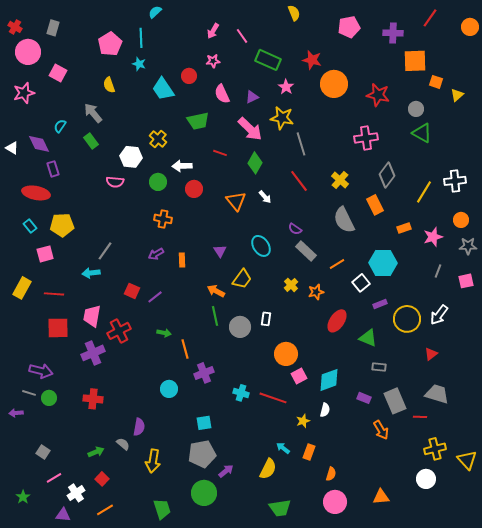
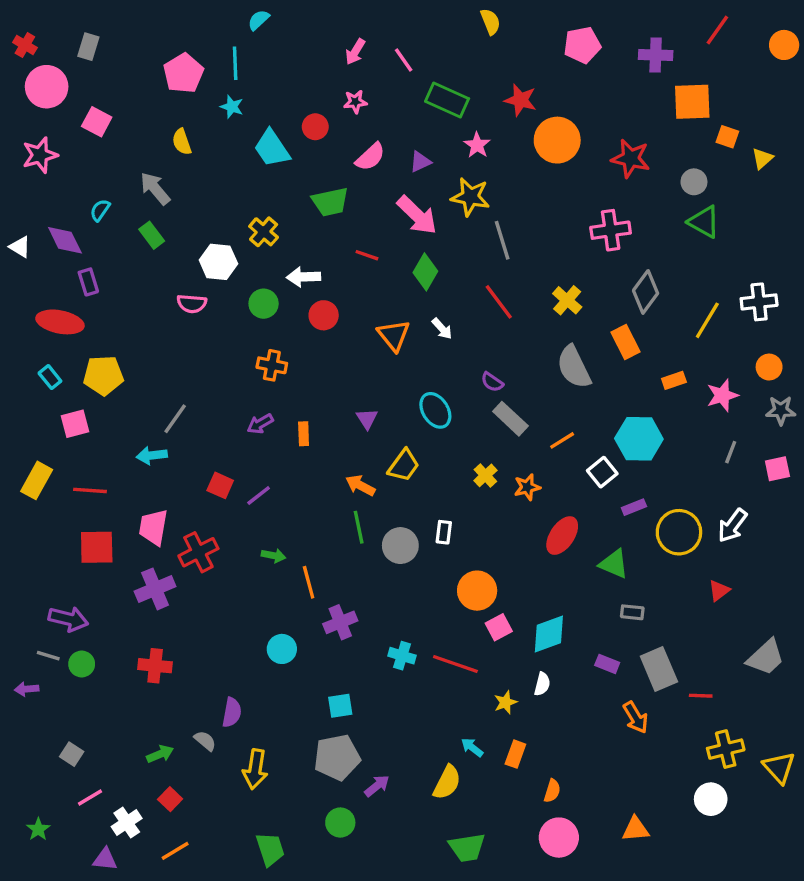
pink semicircle: (222, 94) -> (370, 157), turned -108
gray trapezoid: (437, 394) -> (766, 657), moved, turned 120
green circle: (204, 493) -> (340, 823), size x0.7

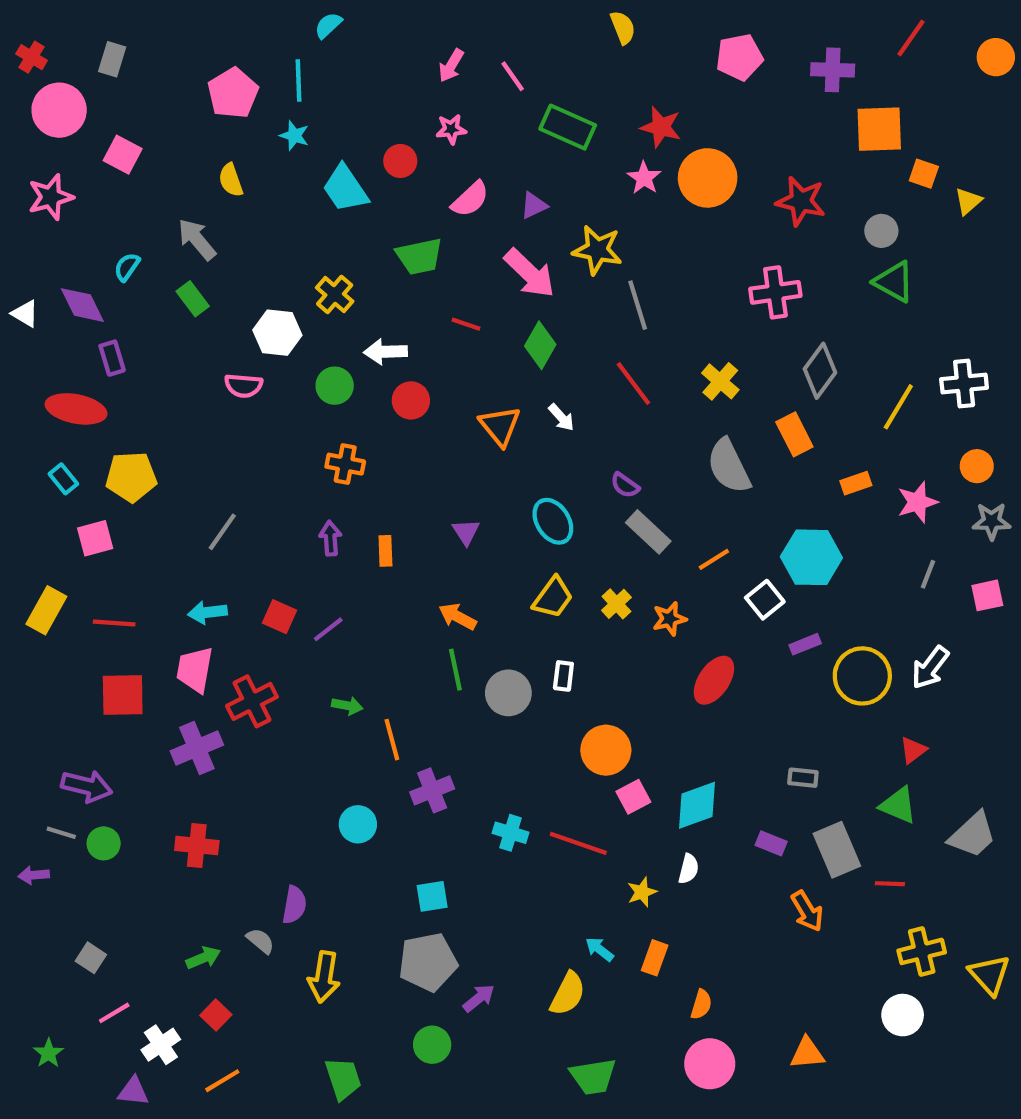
pink star: (477, 145) -> (644, 178), moved
purple arrow: (260, 424) -> (330, 538), turned 116
cyan arrow: (152, 455) -> (207, 612), moved
yellow trapezoid: (404, 465) -> (553, 598), moved
green triangle: (614, 564) -> (898, 805), moved

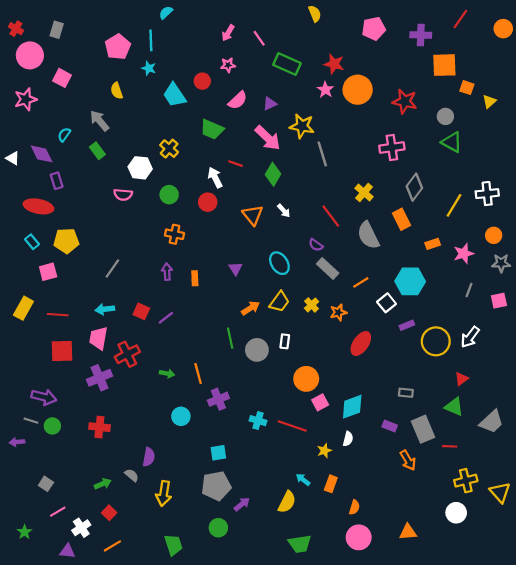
green trapezoid: (419, 256) -> (212, 129), turned 35
white arrow: (385, 352) -> (215, 177), moved, turned 66
red line: (633, 383) -> (331, 216), moved
orange arrow: (458, 617) -> (251, 308), moved, turned 120
green arrow: (347, 706) -> (167, 373), moved

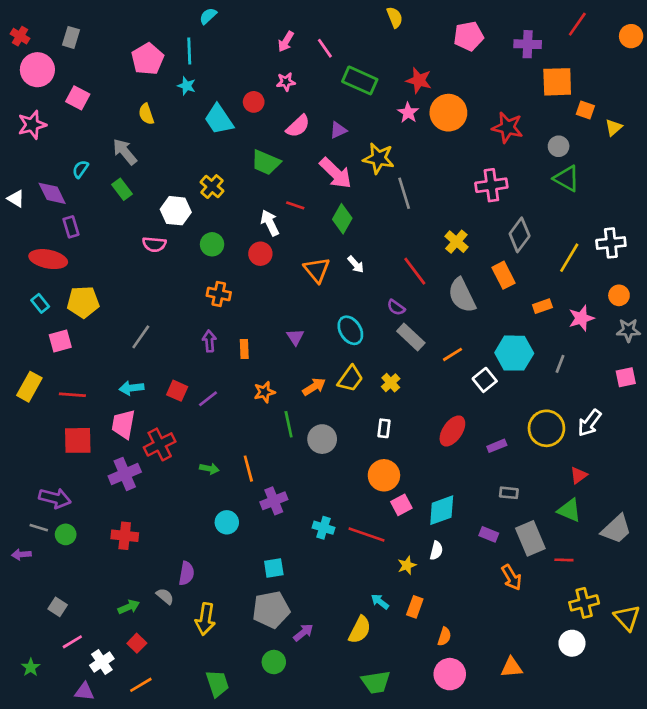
gray line: (469, 290) -> (560, 364), moved
orange star: (338, 312) -> (264, 392), moved
purple rectangle: (407, 325) -> (497, 446), moved
white rectangle: (285, 341) -> (384, 428), moved

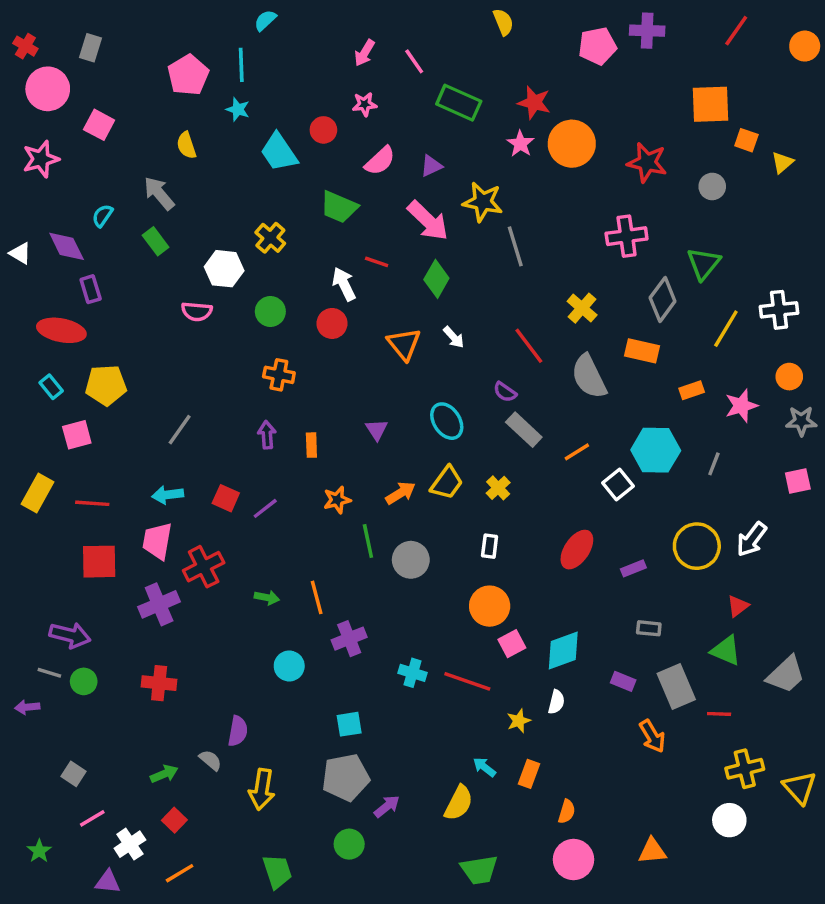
purple cross: (528, 44) -> (647, 31), moved
green triangle: (567, 178) -> (704, 264), moved, turned 40
orange rectangle: (503, 275) -> (642, 351), turned -50

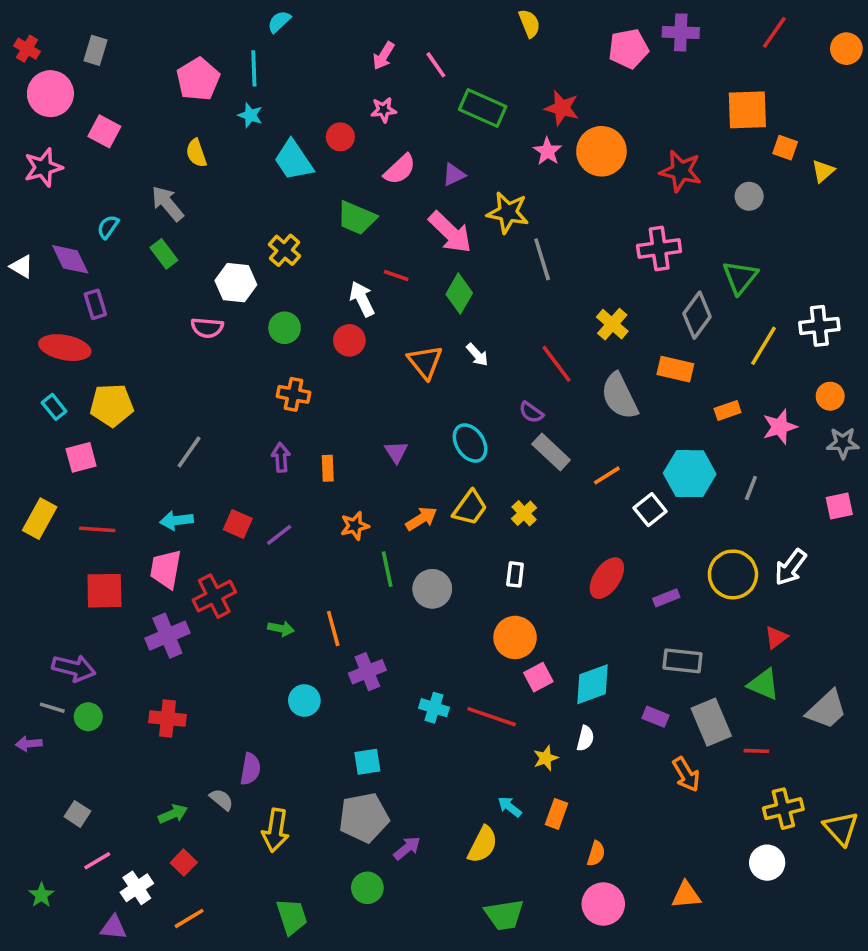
gray rectangle: (649, 628) -> (683, 661), size x1.5

